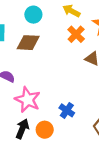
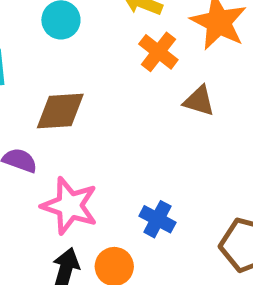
brown diamond: (28, 43) -> (60, 111), moved

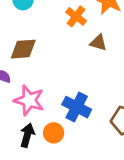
blue cross: (157, 219) -> (77, 107), size x1.5

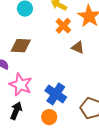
orange circle: (54, 133) -> (49, 117), moved

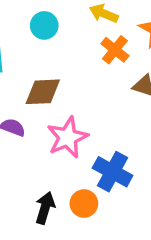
pink star: (21, 85) -> (68, 137), moved, turned 30
orange circle: (49, 117) -> (84, 204), moved

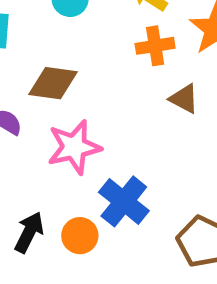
orange cross: (115, 50) -> (155, 46), turned 32

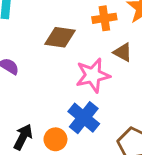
brown diamond: (53, 83) -> (60, 37), moved
pink star: (74, 147) -> (93, 75), moved

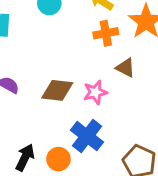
brown diamond: (60, 37) -> (57, 90), moved
pink star: (93, 75) -> (95, 92), size x0.7

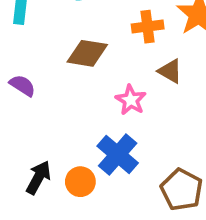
brown diamond: (57, 90) -> (87, 53), moved
pink star: (95, 92) -> (131, 100), turned -30

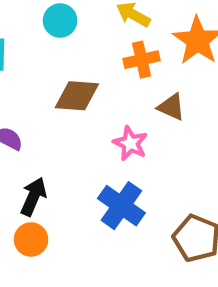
black arrow: (38, 178) -> (33, 197), moved
orange circle: (80, 182) -> (31, 239), moved

